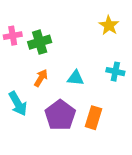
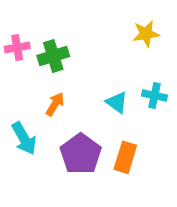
yellow star: (109, 25) -> (146, 34), turned 30
cyan triangle: (76, 78) -> (117, 102), moved, turned 30

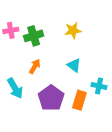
yellow star: (146, 34) -> (73, 30), moved
cyan cross: (155, 96) -> (99, 86), moved

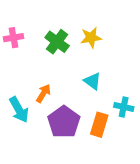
green cross: (34, 36) -> (57, 42), moved, turned -36
orange arrow: (35, 66) -> (43, 93), moved

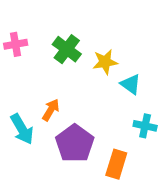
yellow star: (91, 38) -> (105, 62), moved
cyan triangle: (92, 81) -> (131, 84), moved
orange rectangle: (99, 125) -> (116, 164), moved

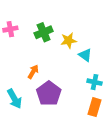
green cross: (67, 49) -> (44, 32), turned 30
cyan arrow: (22, 129) -> (14, 99), moved
orange rectangle: (116, 164) -> (94, 107), moved

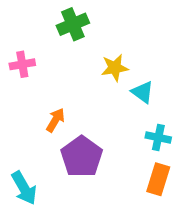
pink cross: (10, 29) -> (22, 64), moved
green cross: (44, 32) -> (73, 24), moved
cyan arrow: (14, 99) -> (24, 188), moved

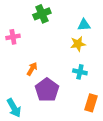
yellow star: (115, 68) -> (78, 44), moved
cyan triangle: (143, 92) -> (84, 25), moved, turned -40
cyan cross: (158, 137) -> (80, 72), moved

